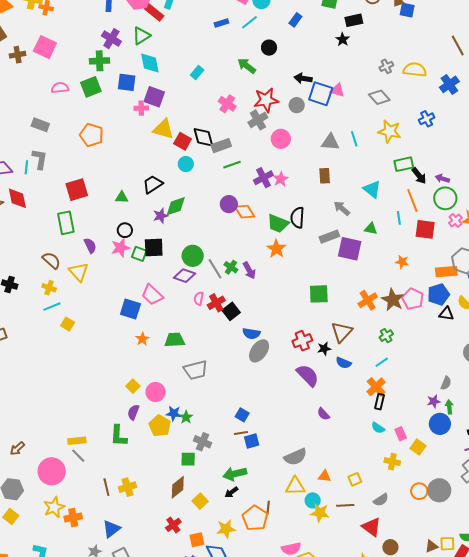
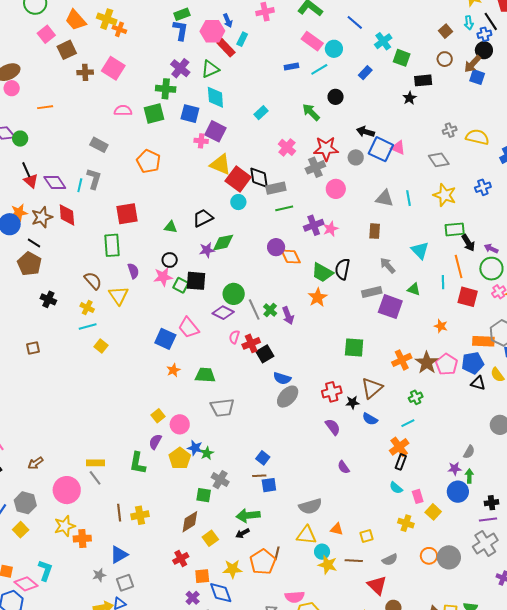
red square: (183, 141) -> (238, 179), size x1.4
purple semicircle: (308, 375) -> (333, 427), size x0.7

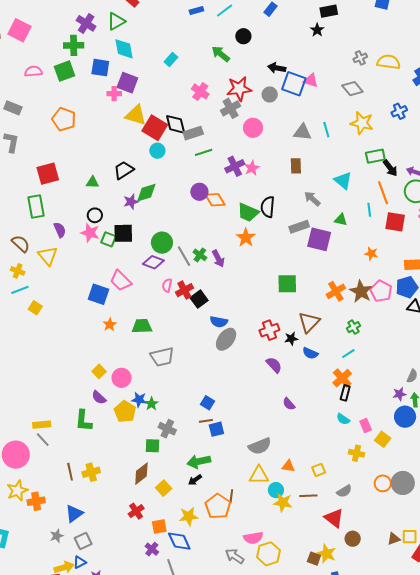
pink star: (163, 277) -> (90, 233), turned 30
purple semicircle: (155, 442) -> (99, 397), turned -70

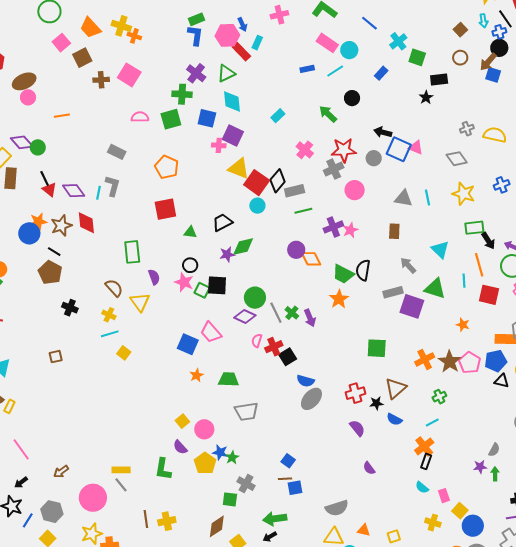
black diamond: (176, 124) -> (278, 181), turned 50
red square: (48, 174) -> (165, 209), moved
green triangle: (341, 220) -> (435, 289), size x1.6
blue circle: (405, 417) -> (473, 526), moved

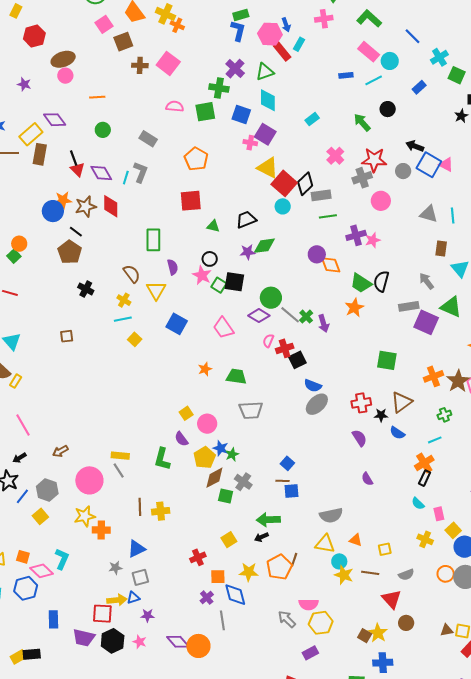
green circle: (38, 147) -> (103, 130), moved
brown rectangle: (394, 231) -> (441, 249), moved
gray line: (276, 313) -> (290, 315), turned -30
blue square: (188, 344) -> (177, 324), moved
brown diamond: (217, 526) -> (214, 478), moved

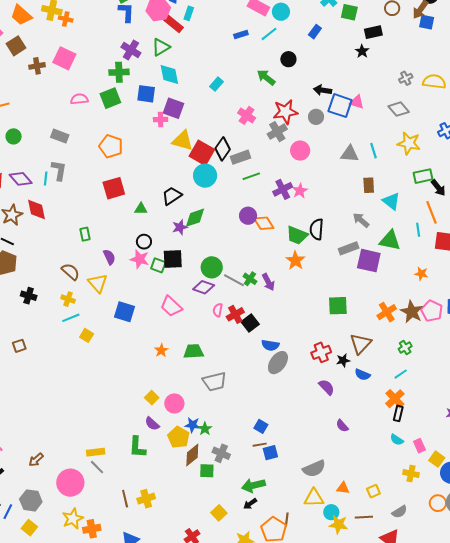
cyan circle: (283, 206) -> (205, 176), size x1.5
green rectangle: (153, 240) -> (85, 234), size x0.6

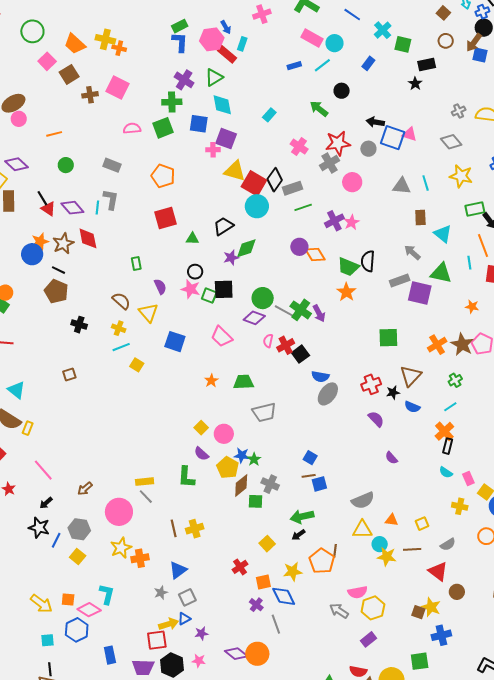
green cross: (250, 279) -> (301, 310), size x1.5

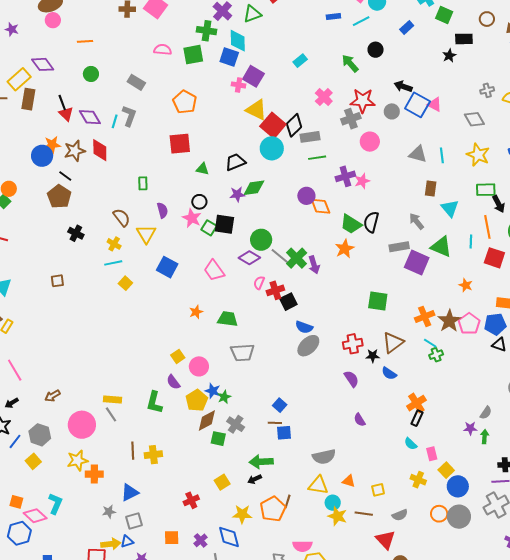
cyan diamond: (222, 105) -> (238, 41), moved
cyan line: (450, 407) -> (430, 343), moved, turned 56
orange square: (263, 582) -> (172, 538), moved

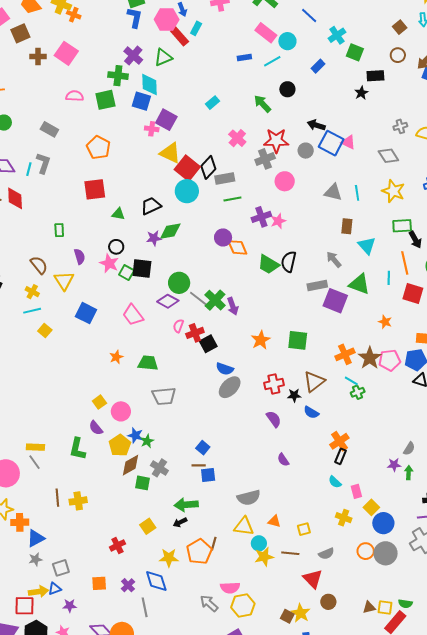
orange star: (345, 249) -> (261, 340), moved
pink pentagon: (469, 324) -> (390, 360), turned 30
blue triangle: (130, 493) -> (36, 538), moved
yellow star: (337, 516) -> (264, 557), turned -30

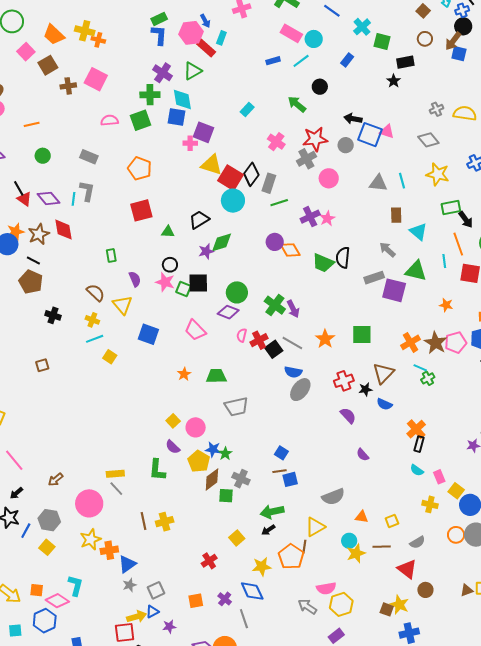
gray rectangle: (225, 178) -> (269, 183), turned -54
gray line: (199, 299) -> (292, 343), moved
yellow triangle: (244, 526) -> (315, 527), moved, turned -30

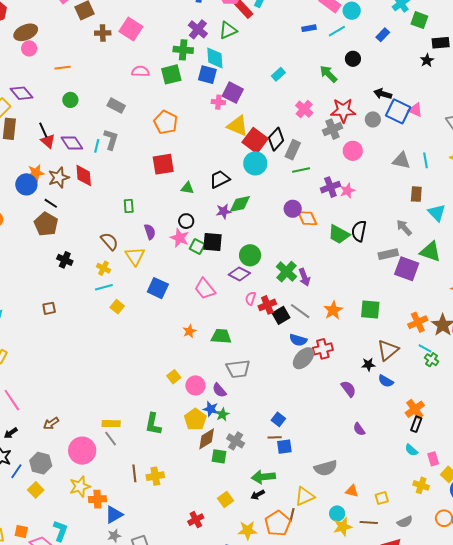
green cross: (428, 378) -> (432, 360), turned -32
red cross: (344, 381) -> (323, 349), moved
purple semicircle: (173, 447) -> (219, 390), moved

